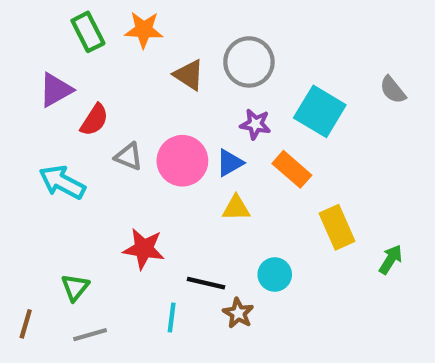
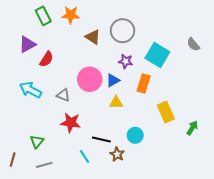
gray triangle: (129, 156) -> (63, 95), moved
orange rectangle: (292, 169) -> (144, 83), turned 66
cyan line: (172, 317) -> (84, 156), turned -40

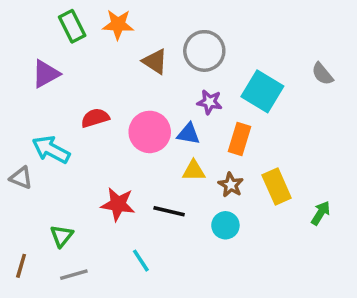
red semicircle: (46, 59) -> (95, 118), moved, turned -140
blue triangle: (113, 80) -> (188, 134), turned 40
gray triangle: (63, 95) -> (21, 178), moved
black line: (101, 140) -> (169, 211), moved
brown star: (117, 154) -> (231, 185), moved

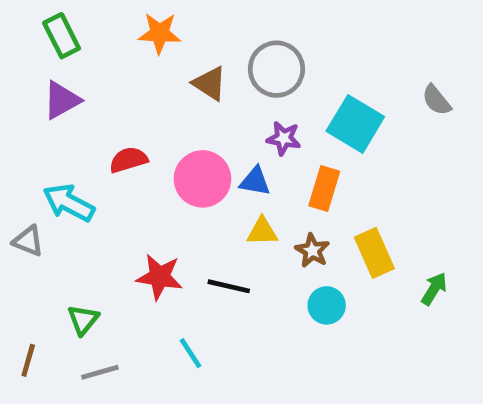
green rectangle: (72, 26) -> (62, 36), moved
cyan circle: (225, 225) -> (327, 305), moved

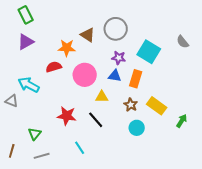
orange star: (159, 33) -> (67, 48), moved
blue triangle: (255, 181) -> (115, 76), moved
yellow triangle: (262, 231) -> (102, 97), moved
yellow rectangle: (374, 253) -> (157, 106), turned -30
black line: (229, 286) -> (96, 120), turned 36

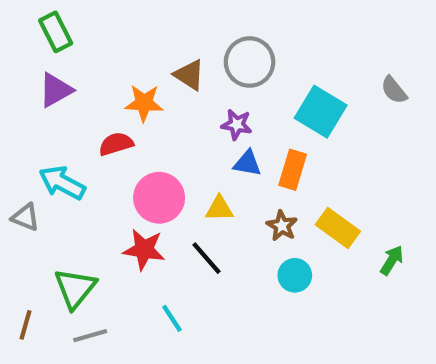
purple star: (119, 58) -> (237, 125), moved
pink circle: (85, 75) -> (159, 198), moved
green triangle: (35, 134) -> (75, 288), size x1.5

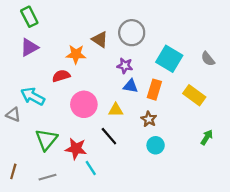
gray semicircle: (394, 90) -> (208, 59), moved
yellow rectangle: (338, 228) -> (194, 95), moved
red star: (144, 249) -> (76, 149), moved
green triangle: (75, 288) -> (46, 140), moved

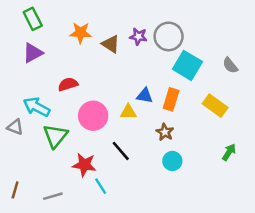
gray circle: (132, 33) -> (169, 36), moved
orange star: (76, 54) -> (81, 33), moved
purple star: (125, 66) -> (138, 36), moved
yellow triangle: (116, 110) -> (128, 112), moved
green triangle: (46, 140) -> (55, 136), moved

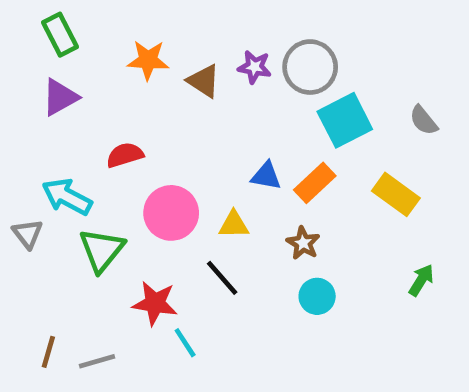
cyan square: (187, 65) -> (345, 120), turned 32
orange rectangle: (171, 99) -> (315, 183), turned 30
yellow triangle: (128, 112) -> (234, 225), moved
gray triangle: (15, 127) -> (28, 234), turned 30
brown line: (15, 190) -> (48, 352), moved

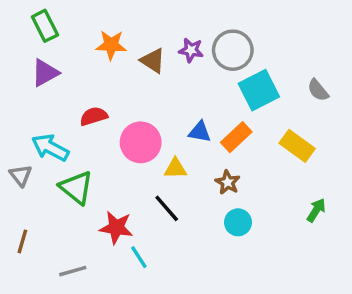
pink circle: (171, 213) -> (141, 142), moved
green triangle: (102, 250) -> (76, 188), turned -30
brown line: (48, 352) -> (22, 241), moved

